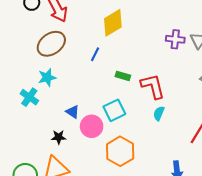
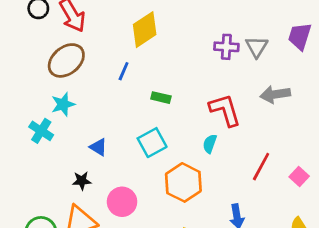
red L-shape: (153, 86) -> (225, 110), moved
pink circle: (92, 126) -> (122, 202), moved
orange hexagon: (120, 151) -> (183, 182), moved

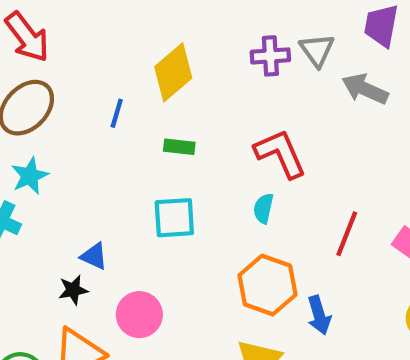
yellow diamond: (145, 30) -> (173, 72), moved
gray arrow: (275, 94) -> (365, 89), moved, turned 40
cyan square: (152, 143) -> (174, 218), turned 32
blue triangle: (98, 147) -> (94, 256), moved
orange hexagon: (183, 182) -> (267, 285), moved

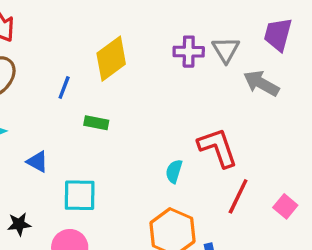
green rectangle: (179, 147) -> (96, 123), moved
red L-shape: (280, 154) -> (218, 148), moved
cyan square: (174, 218) -> (80, 195), moved
blue triangle: (94, 256) -> (37, 162), moved

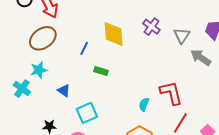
purple cross: (189, 52) -> (151, 27), moved, turned 30
yellow diamond: (111, 59) -> (114, 34), turned -64
cyan square: (80, 195) -> (87, 113), turned -30

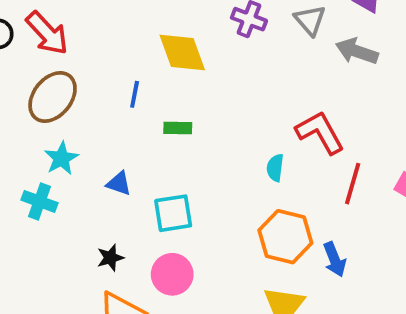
cyan square: (87, 113) -> (173, 213), turned 30

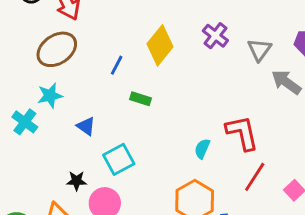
yellow diamond: (182, 53) -> (160, 45), turned 42
cyan square: (173, 213) -> (119, 159), turned -36
black star: (110, 258) -> (77, 181), moved

